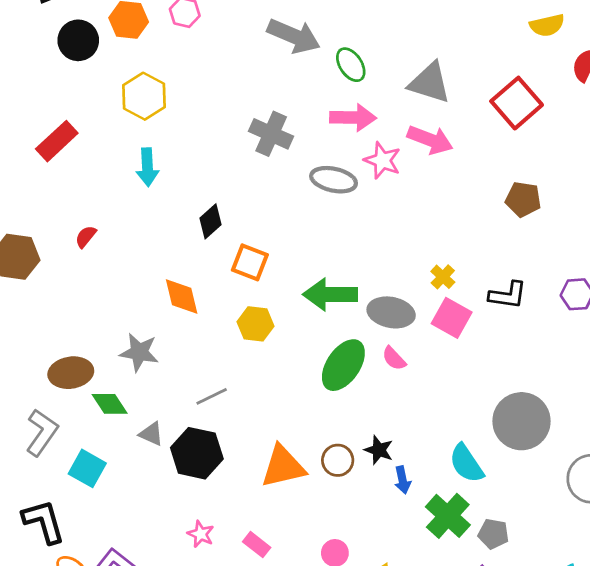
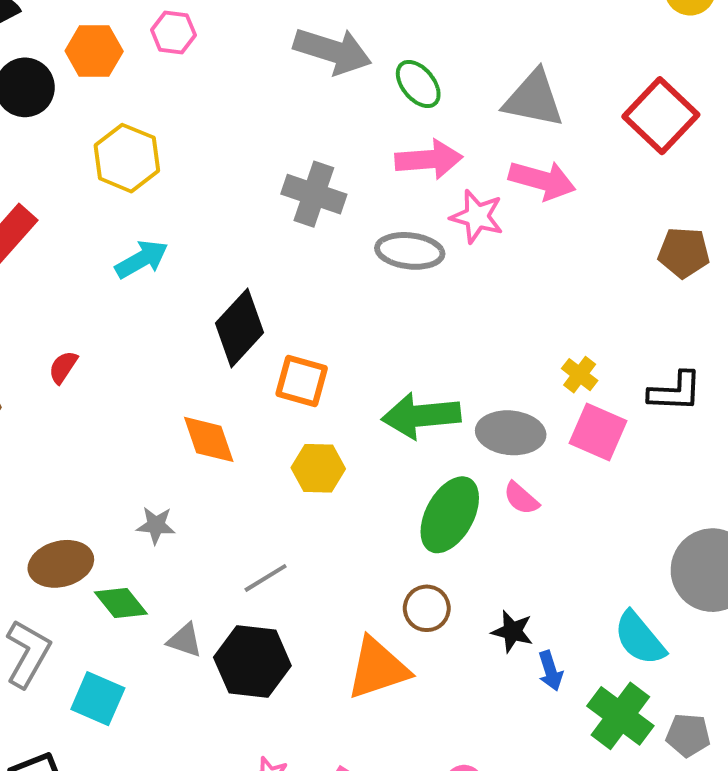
cyan arrow: (147, 167) -> (142, 259), turned -111
black diamond: (211, 221) -> (240, 328), size x1.5
gray star: (139, 352) -> (156, 525), size x0.7
brown circle: (338, 460) -> (427, 608), moved

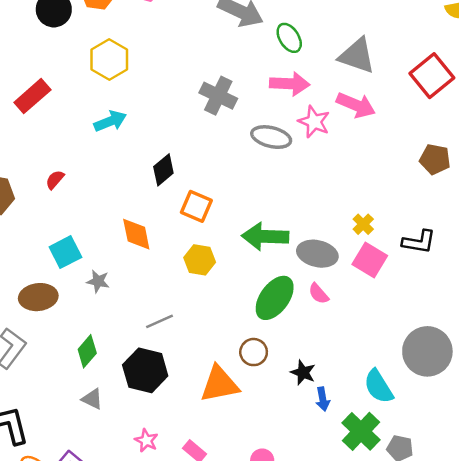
black diamond: (240, 328) -> (163, 170), size x0.7
green diamond: (121, 603) -> (87, 351), moved, turned 72
gray triangle: (185, 640) -> (92, 399), moved
cyan square: (98, 699) -> (65, 252), moved, turned 32

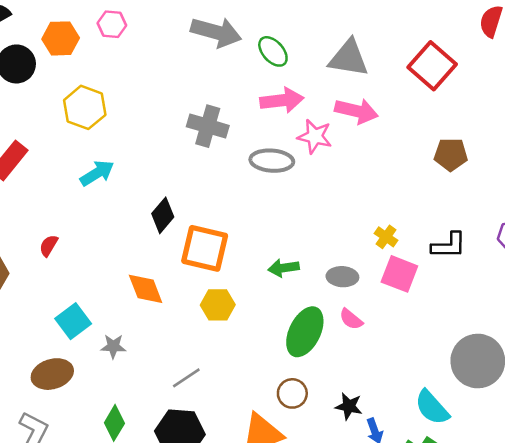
orange square: (196, 206) -> (205, 248), size x1.4
green arrow: (265, 236) -> (284, 268), size x0.6
gray ellipse: (317, 254) -> (342, 277), size x0.7

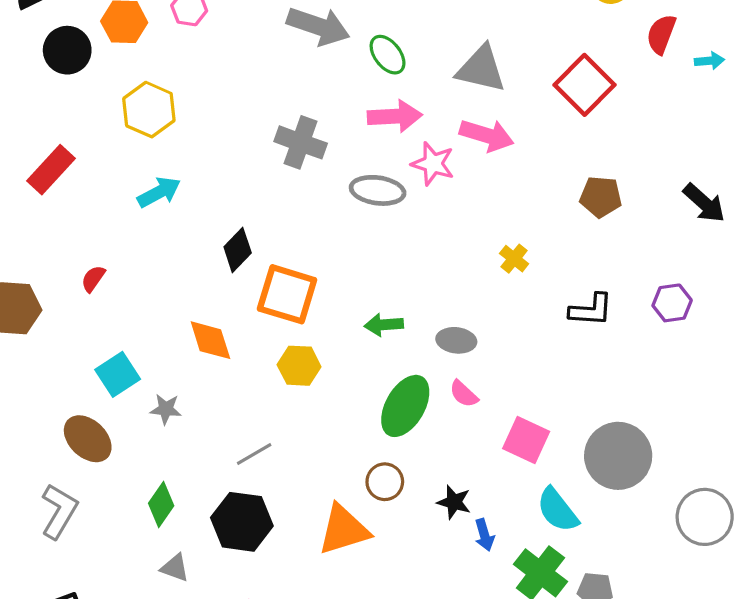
yellow cross: (386, 237) -> (514, 259), moved
pink square: (399, 274) -> (526, 440), moved
brown ellipse: (52, 374) -> (88, 439), turned 57

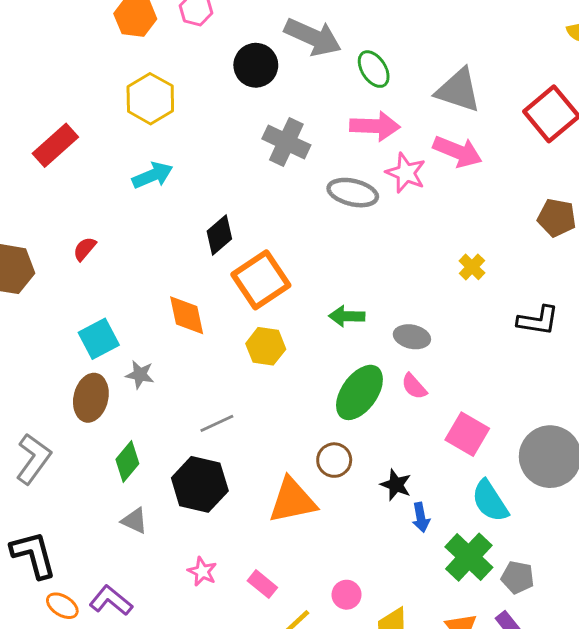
black circle: (67, 50) -> (256, 65), moved
orange square: (287, 294) -> (261, 280), turned 34
brown ellipse: (88, 439) -> (91, 398), moved, turned 54

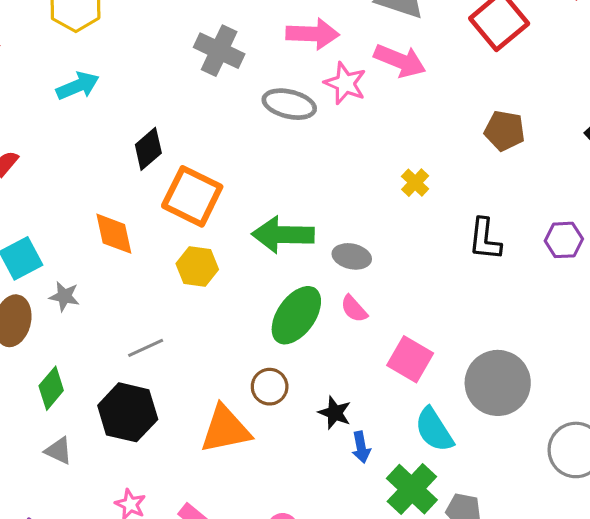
orange square: (261, 280) -> (192, 196), turned -30
green arrow: (347, 316) -> (283, 235), size x1.6
black L-shape: (538, 321) -> (485, 239), turned 87

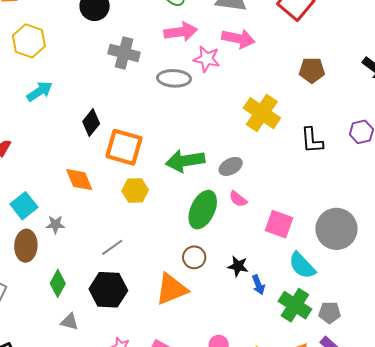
yellow cross: (415, 183) -> (262, 113), size x2.0
gray ellipse: (352, 256) -> (231, 166), turned -30

